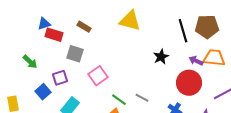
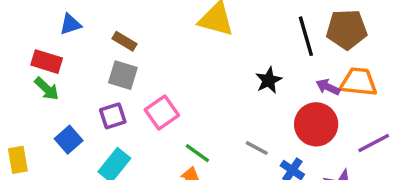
brown rectangle: (84, 27) -> (125, 41), moved
red rectangle: (54, 35) -> (47, 62), moved
purple square: (60, 78) -> (113, 116), moved
gray line: (142, 98) -> (257, 148), moved

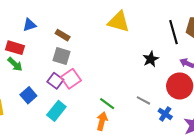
pink square: (162, 112) -> (71, 79), moved
purple square: (113, 116) -> (55, 81), turned -35

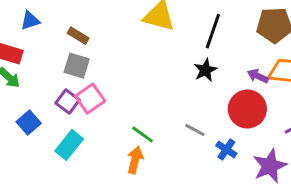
black line: (173, 32) -> (213, 31), moved, turned 35

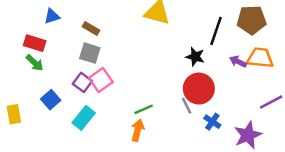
black line: (213, 31) -> (216, 31), moved
black star: (205, 70) -> (195, 57), turned -30
red circle: (247, 109) -> (199, 89), moved
gray line: (195, 130) -> (187, 106), turned 35
green line: (143, 134) -> (144, 109), turned -60

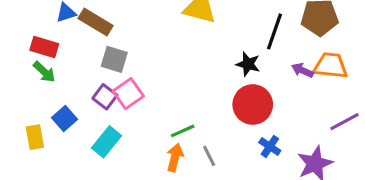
brown rectangle: (91, 29) -> (96, 22), moved, size x1.5
gray line: (187, 106) -> (209, 156), moved
yellow rectangle: (14, 114) -> (35, 137), moved

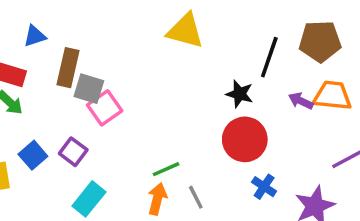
brown rectangle: (96, 22) -> (68, 68), moved, turned 72
pink square: (128, 94) -> (105, 108), moved
purple square: (105, 97) -> (73, 152), moved
cyan rectangle: (106, 142) -> (89, 199), moved

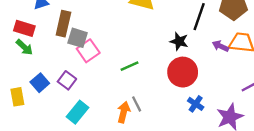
green line: (166, 169) -> (130, 66), moved
gray line: (196, 197) -> (137, 104), moved

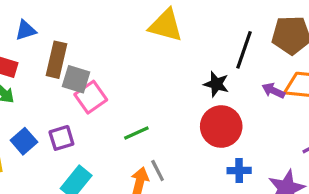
green line: (130, 66) -> (136, 133), moved
purple square: (67, 80) -> (61, 138), turned 36
blue cross: (196, 104) -> (239, 171), turned -35

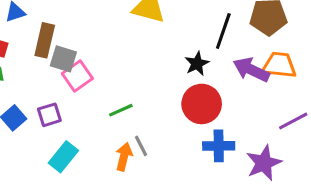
black star: (216, 84) -> (197, 64), turned 30
purple arrow: (273, 91) -> (251, 70), size x1.6
blue cross: (239, 171) -> (219, 146), size x1.4

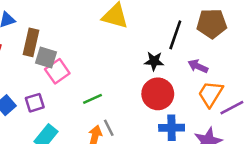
black star: (197, 64) -> (154, 61), turned 30
orange trapezoid: (279, 65) -> (210, 94), moved, turned -64
purple arrow: (251, 70) -> (198, 66), size x0.7

